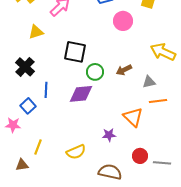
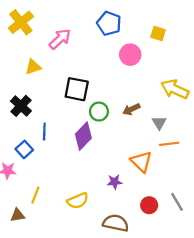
gray triangle: (149, 82) -> (159, 123), turned -48
purple diamond: (81, 94) -> (83, 136), turned -40
gray line: (162, 163) -> (177, 202), moved, turned 54

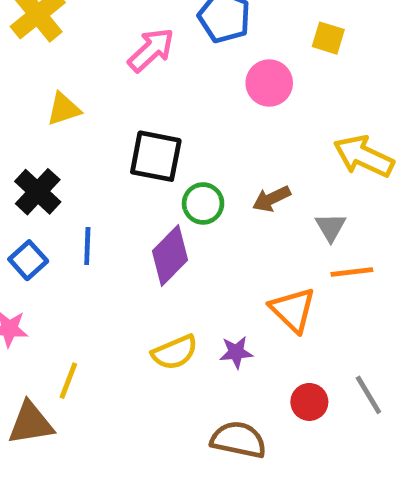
pink arrow: (60, 39) -> (151, 50), moved
blue square: (24, 149) -> (28, 260), moved
yellow semicircle: (78, 201) -> (175, 352), moved
brown triangle: (18, 215) -> (31, 423), size x1.5

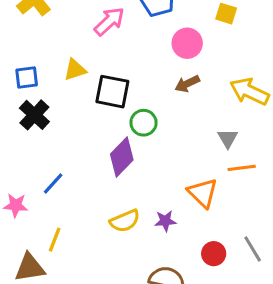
yellow triangle: (64, 109) -> (75, 70), moved
brown arrow: (272, 199) -> (187, 84), moved
blue line: (87, 246) -> (53, 183), moved, turned 40
blue square: (28, 260) -> (27, 77), moved, turned 35

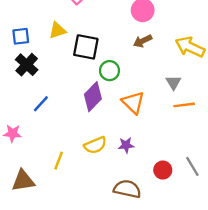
blue line: (53, 183) -> (41, 104), moved
orange triangle: (203, 193) -> (133, 103), moved
yellow line: (55, 240) -> (59, 161), moved

